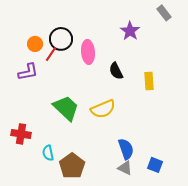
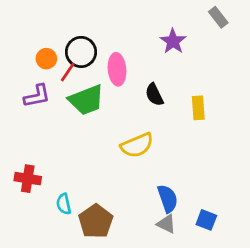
green trapezoid: (66, 108) -> (86, 100), moved, turned 116

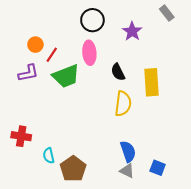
black circle: (81, 52) -> (92, 20), moved
yellow rectangle: (198, 108) -> (151, 82), size x1.5
yellow semicircle: (137, 145) -> (123, 104), moved, turned -60

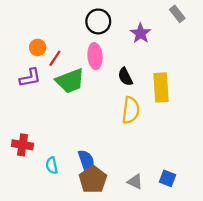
blue semicircle: (128, 151) -> (86, 161), moved
brown pentagon: (73, 169) -> (93, 179), moved

